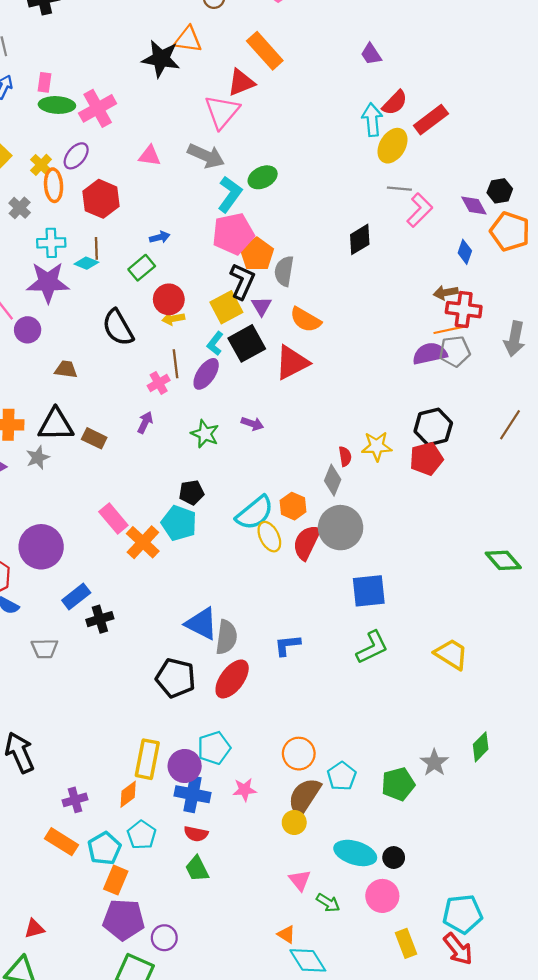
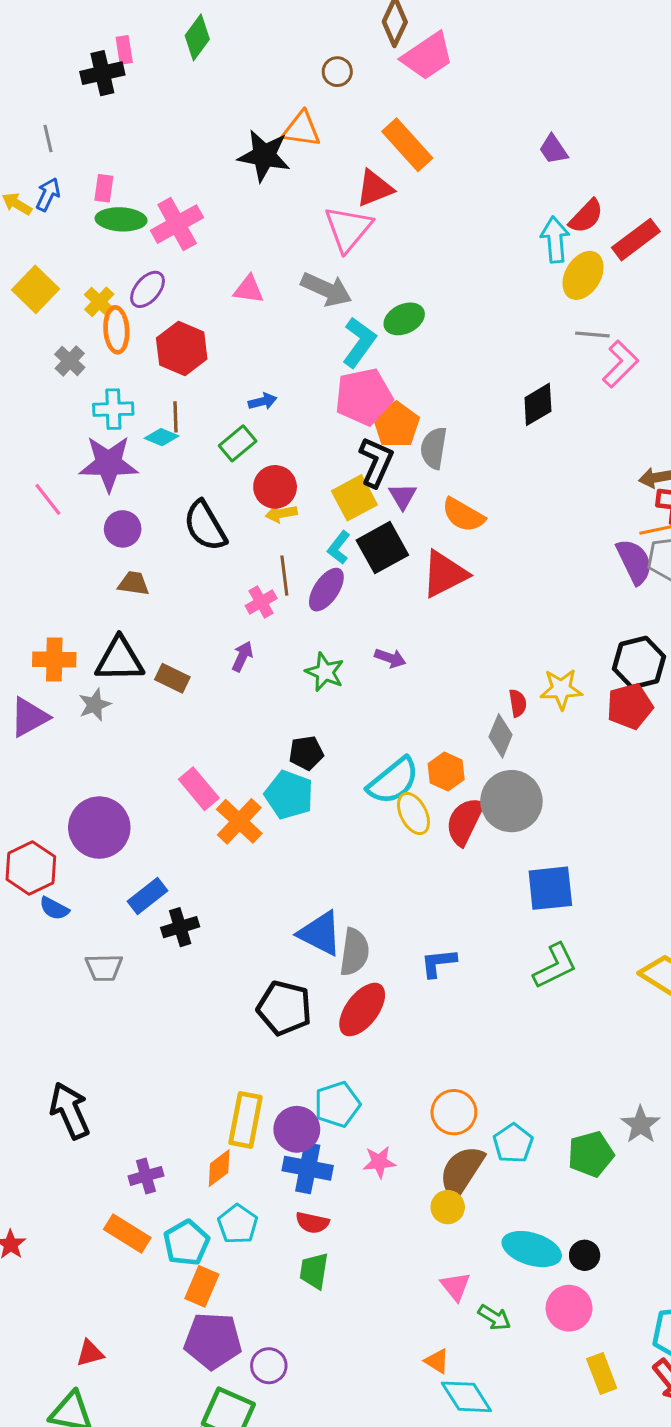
purple circle: (28, 330) -> (123, 529), moved
purple semicircle: (430, 354) -> (634, 562), turned 76
green trapezoid: (197, 869) -> (314, 1271), turned 36

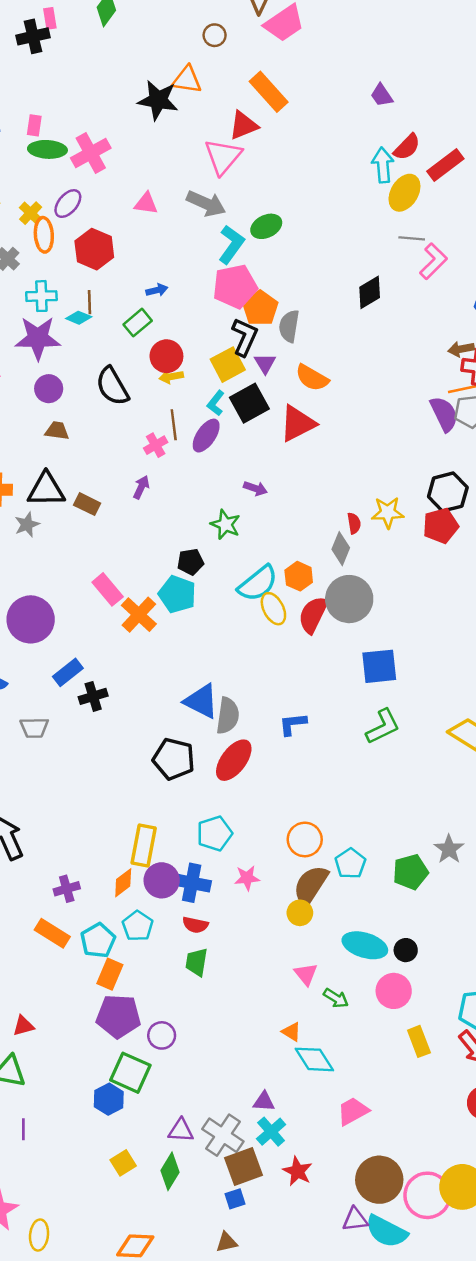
green star: (325, 672) -> (225, 525), moved
purple circle: (297, 1129) -> (162, 880), moved

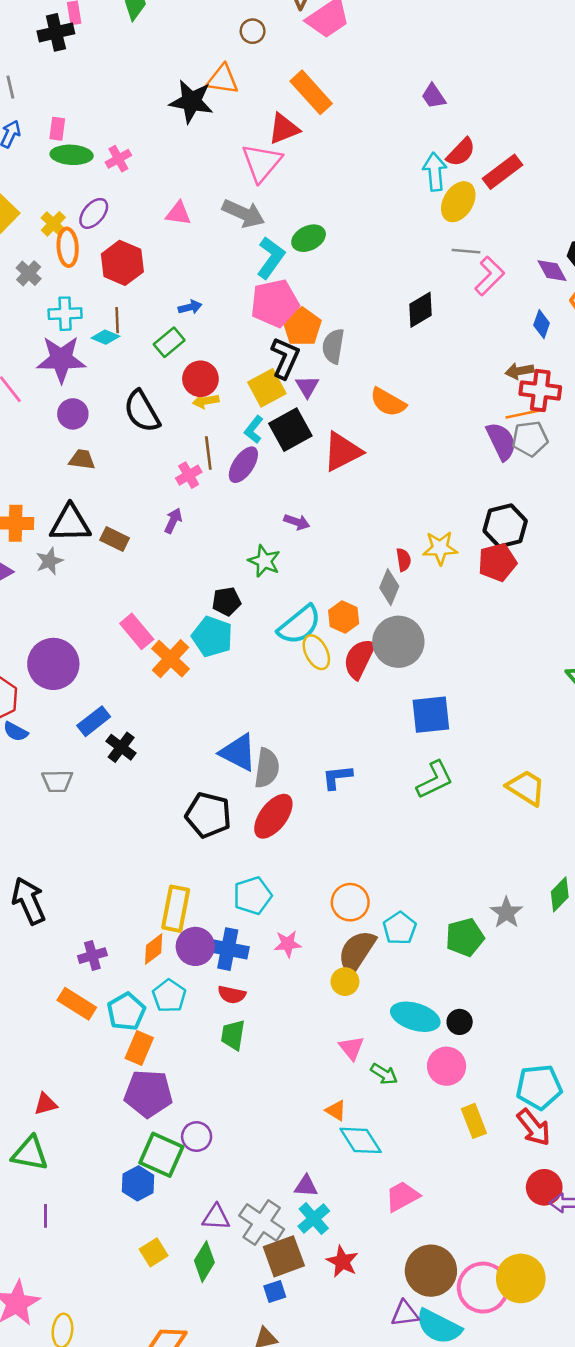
pink cross: (91, 153) -> (118, 159), size x0.6
orange semicircle: (312, 378) -> (388, 402), moved
black cross: (93, 696) -> (121, 747), turned -36
purple circle: (162, 1035) -> (197, 1137), moved

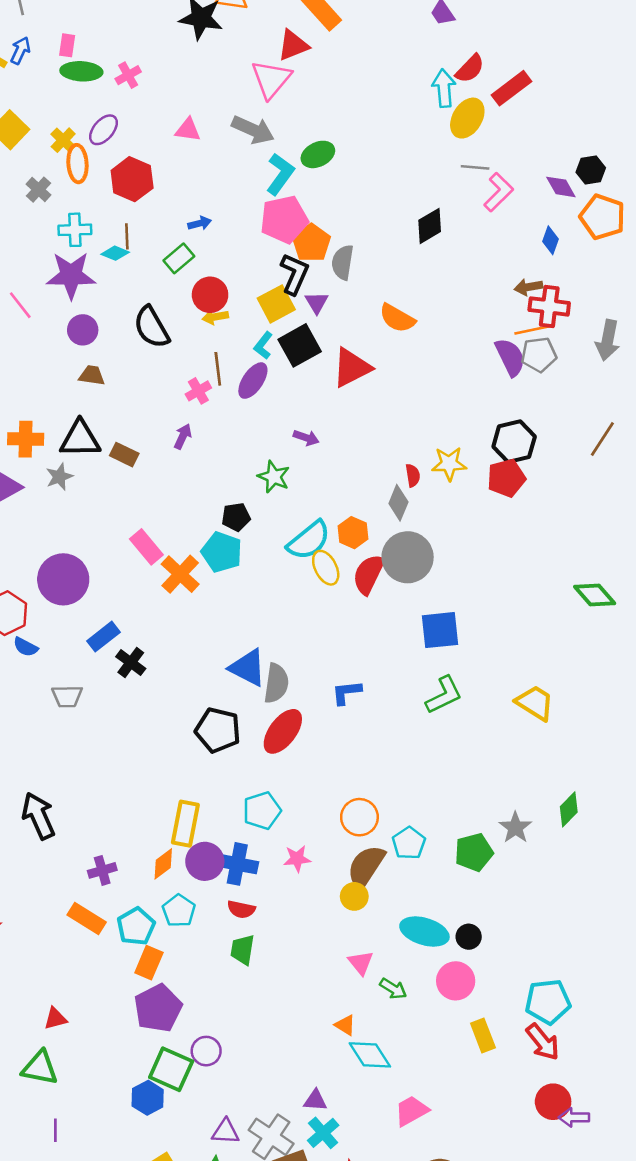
purple pentagon: (148, 1094) -> (158, 1008), turned -30

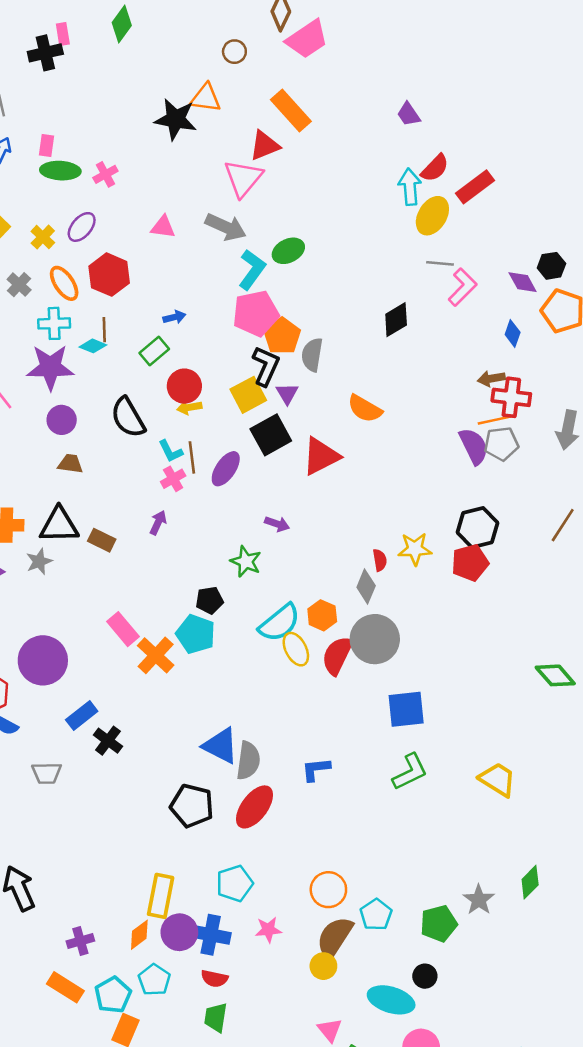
orange ellipse: (77, 164) -> (64, 283), moved, turned -30
cyan L-shape: (263, 345) -> (171, 451), moved, turned -64
black circle: (469, 937) -> (425, 976), moved

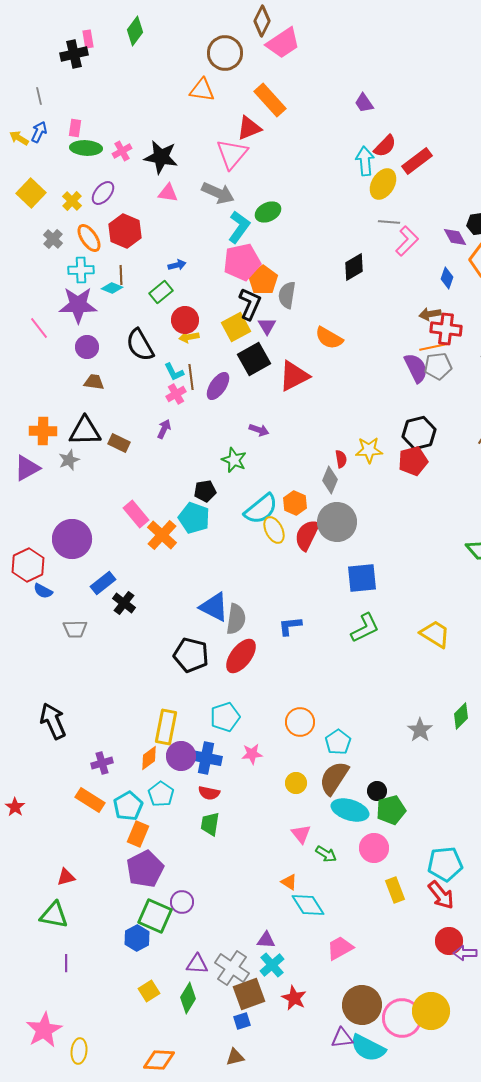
brown circle: (234, 52) -> (225, 53), size x1.8
black star: (176, 119) -> (161, 157), moved
green pentagon: (439, 923) -> (391, 810), moved
brown semicircle: (335, 937) -> (334, 778), moved

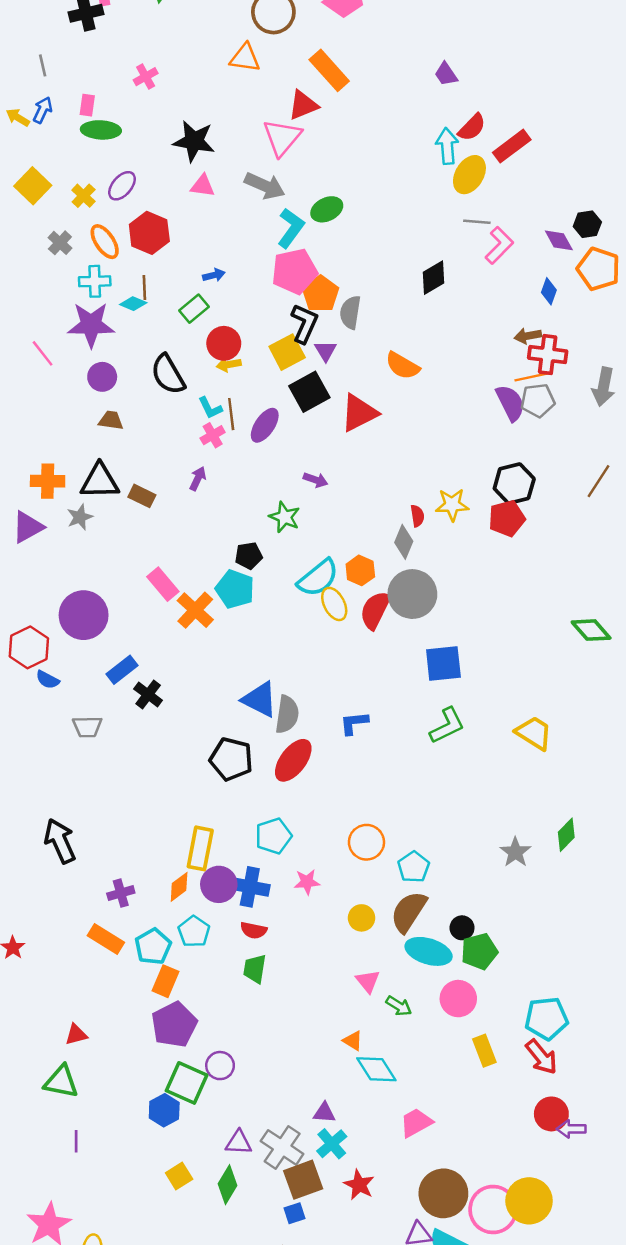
pink cross: (122, 151) -> (146, 77), moved

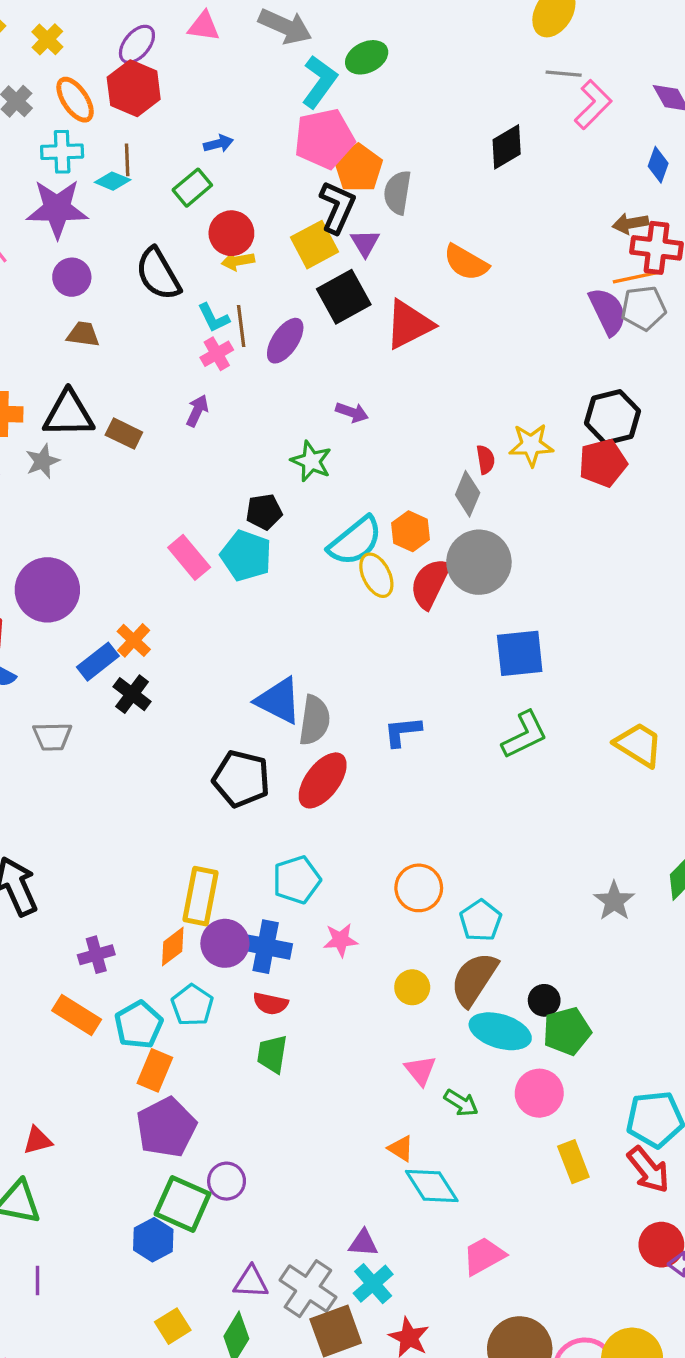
purple ellipse: (122, 186) -> (137, 44), moved
pink rectangle: (163, 584) -> (189, 557), moved
orange cross: (195, 610) -> (134, 640), moved, size x0.7

